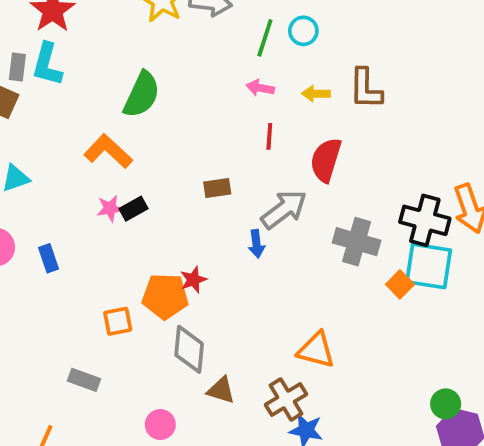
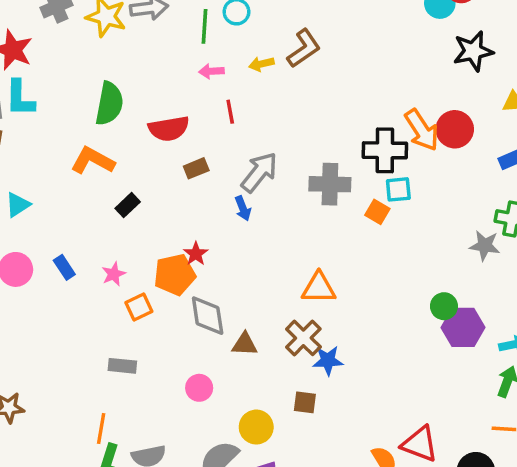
brown L-shape: (366, 89) -> (304, 48), turned -111
red semicircle: (326, 160) -> (169, 129), moved, turned -102
pink star: (110, 208) -> (114, 274), moved
cyan square: (429, 266) -> (398, 189), size x0.6

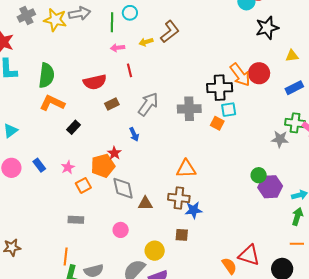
green semicircle: (109, 104) -> (46, 75), moved
blue arrow: (243, 208) -> (134, 134), moved
brown cross: (303, 338) -> (179, 198), turned -35

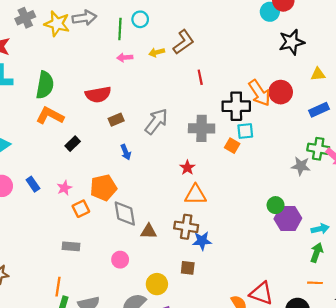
red line: (130, 70) -> (200, 77), moved
blue arrow: (134, 134) -> (126, 152), moved
red star: (114, 153) -> (187, 168), moved

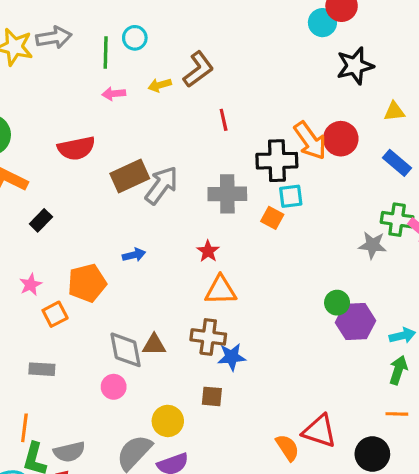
blue rectangle: (319, 110) -> (397, 163), turned 66
brown rectangle: (116, 120) -> (130, 176), moved, size x1.6
blue arrow: (126, 152) -> (134, 255), moved, turned -80
gray diamond: (125, 214) -> (126, 350), moved

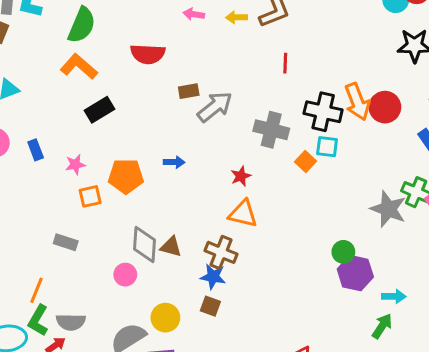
brown rectangle: (130, 176) -> (189, 91), size x0.6
black rectangle: (41, 220) -> (100, 110), size x1.4
gray star: (372, 245) -> (388, 209), size x1.4
blue star: (232, 357) -> (213, 277), moved

